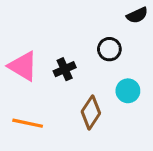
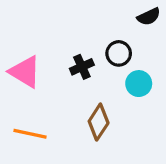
black cross: (65, 69) -> (82, 67), moved
cyan circle: (128, 91) -> (139, 84), moved

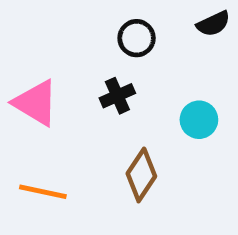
black circle: (119, 53) -> (137, 38), moved

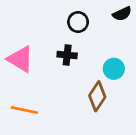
black cross: (117, 96) -> (67, 55), turned 30
brown diamond: (141, 175) -> (97, 96), moved

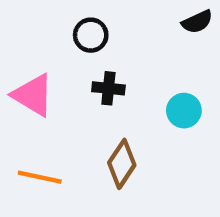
black circle: (78, 22) -> (91, 35), moved
brown diamond: (97, 96) -> (122, 164), moved

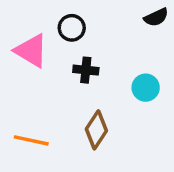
pink triangle: (33, 95) -> (31, 51), moved

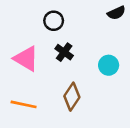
pink triangle: (31, 51) -> (26, 59), moved
black cross: (86, 70) -> (64, 52), turned 30

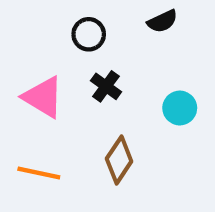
black semicircle: (116, 13) -> (162, 21), moved

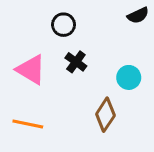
black semicircle: (162, 21) -> (138, 15), moved
brown diamond: (119, 160) -> (105, 115), moved

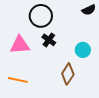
black circle: (64, 25) -> (41, 16), size x1.5
pink triangle: (31, 70) -> (20, 45), turned -35

